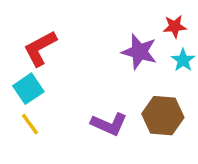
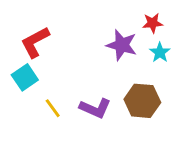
yellow line: (30, 124) -> (53, 108), moved

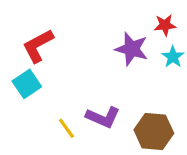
brown hexagon: (142, 101) -> (154, 131), moved
yellow line: (53, 108) -> (66, 128), moved

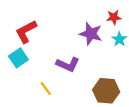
purple L-shape: (103, 117) -> (68, 64), moved

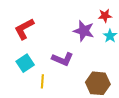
cyan square: (18, 58) -> (25, 63), moved
yellow line: (46, 89) -> (42, 81), turned 40

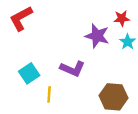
red L-shape: (24, 29) -> (21, 18), moved

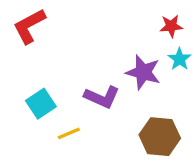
purple star: (97, 36) -> (143, 72), moved
yellow line: (49, 94) -> (69, 133), turned 63

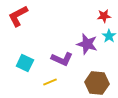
cyan square: (41, 104) -> (25, 63), turned -30
yellow line: (69, 133) -> (50, 82), moved

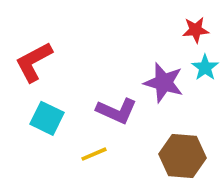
red L-shape: (18, 16) -> (34, 62), moved

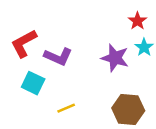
red star: (196, 30) -> (137, 21), turned -30
purple L-shape: (117, 111) -> (58, 57), moved

